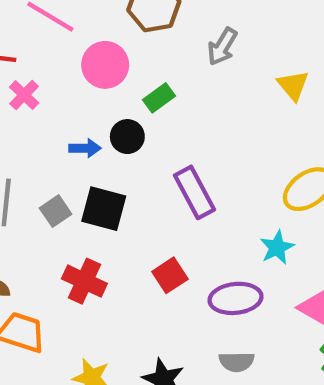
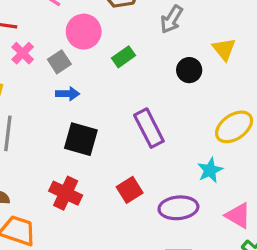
black circle: (127, 137) -> (189, 70), moved
gray square: (56, 211) -> (59, 62), moved

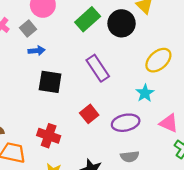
green rectangle: (124, 57) -> (88, 19), moved, size x1.5
black circle: (189, 70) -> (122, 23), size x1.5
red cross: (66, 193) -> (49, 136), moved

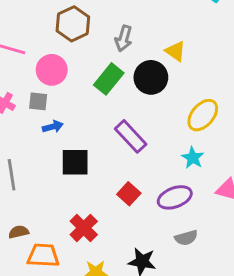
gray square: (28, 28) -> (38, 101), turned -35
red cross: (49, 136) -> (84, 228), turned 35

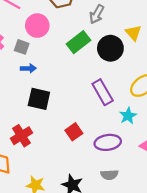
purple rectangle: (131, 136) -> (103, 92), moved
red cross: (84, 228) -> (21, 136), moved

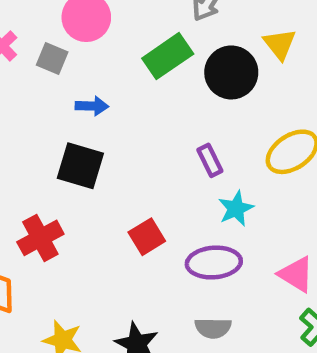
blue arrow: (28, 68) -> (92, 106), moved
purple rectangle: (103, 92) -> (210, 160), size x0.6
cyan star: (128, 116) -> (236, 209), moved

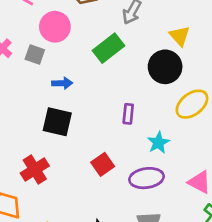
black circle: (231, 72) -> (165, 67), moved
purple rectangle: (210, 160) -> (128, 114), moved, turned 36

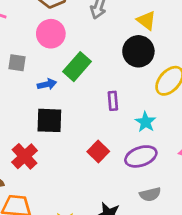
pink circle: (55, 27) -> (51, 34), moved
green rectangle: (108, 48) -> (77, 67), moved
red cross: (35, 170) -> (25, 156), moved

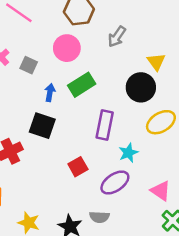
blue arrow: (47, 84) -> (50, 92), turned -84
purple rectangle: (113, 101) -> (105, 125), size x1.6
purple ellipse: (141, 156) -> (115, 182), turned -32
gray semicircle: (150, 194) -> (99, 217), moved

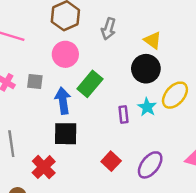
blue arrow: (50, 92) -> (63, 101), size x1.5
purple rectangle: (105, 125) -> (123, 115), size x0.6
cyan star: (128, 153) -> (147, 107), moved

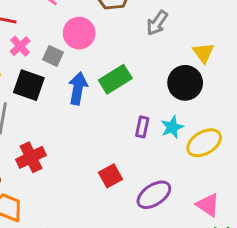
pink circle: (65, 54) -> (79, 33), moved
yellow ellipse: (175, 95) -> (204, 143), moved
black square: (66, 134) -> (29, 85), moved

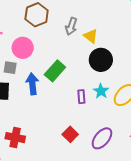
yellow triangle: (203, 53) -> (91, 36), moved
red cross: (31, 157) -> (15, 138), turned -36

